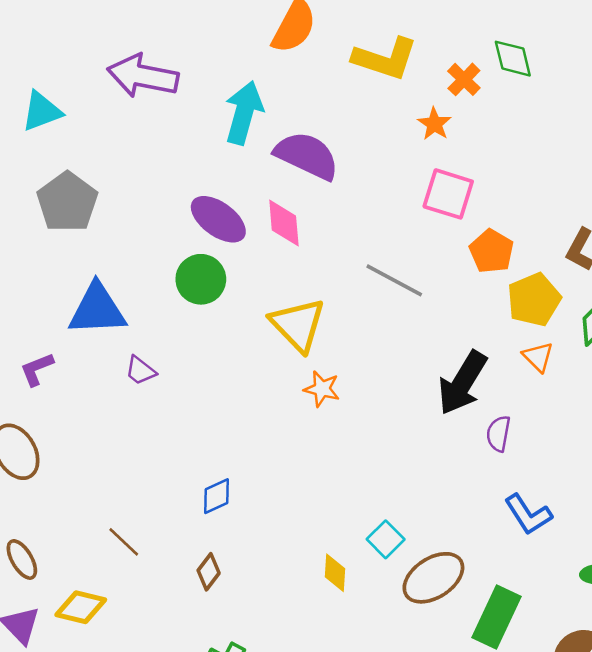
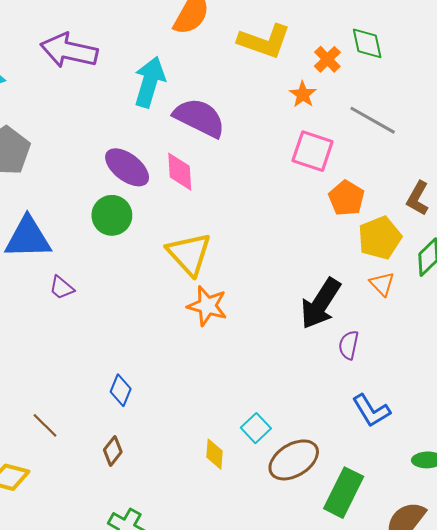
gray line: (394, 280) -> (373, 120), moved
orange star: (322, 389) -> (207, 306), size x1.4
blue diamond: (217, 496) -> (121, 390), turned -44

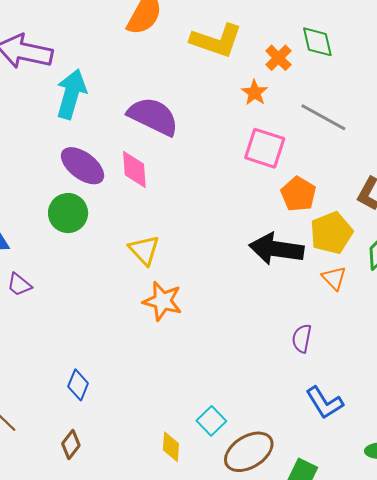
cyan arrow: (150, 82) -> (71, 94), moved
yellow triangle: (189, 254) -> (144, 250), size x0.7
black arrow: (321, 304) -> (276, 249), moved, turned 66

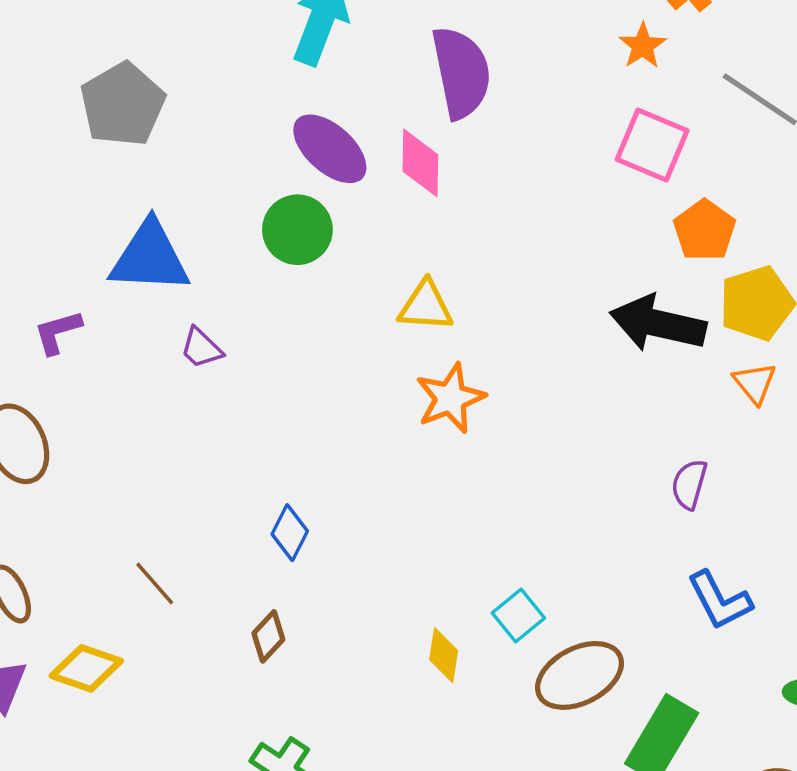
purple semicircle: (153, 116) -> (461, 73), turned 48
yellow triangle: (144, 250) -> (426, 306), turned -48
orange star: (163, 301) -> (450, 398), turned 30

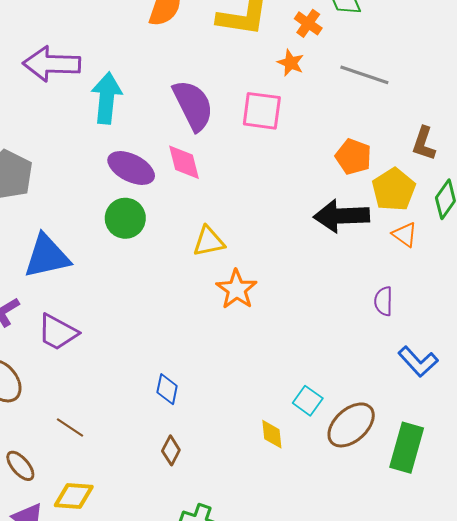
pink square: (652, 145) -> (262, 111), moved
purple trapezoid: (201, 348) -> (58, 332), moved, size x1.6
brown line: (155, 583) -> (70, 427), moved

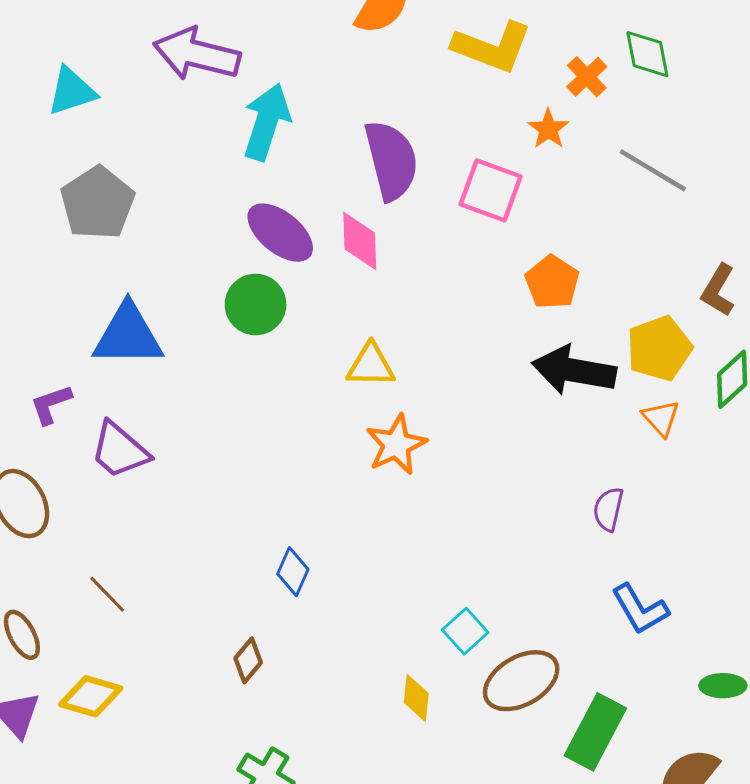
orange pentagon: (353, 157) -> (552, 282), moved
blue diamond: (167, 389) -> (293, 572), moved
yellow diamond: (272, 434) -> (416, 698), moved

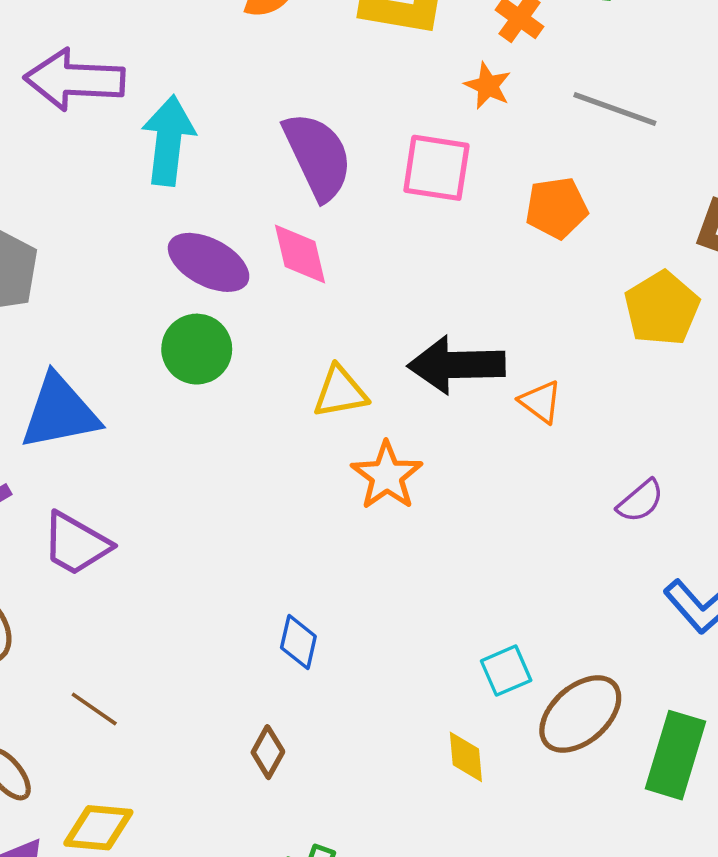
orange pentagon: (552, 282) -> (556, 208), moved, turned -30
black arrow: (574, 370) -> (456, 365), moved
orange triangle: (661, 418) -> (540, 402), moved
purple semicircle: (608, 509) -> (640, 501), turned -132
cyan square: (465, 631) -> (506, 671), turned 30

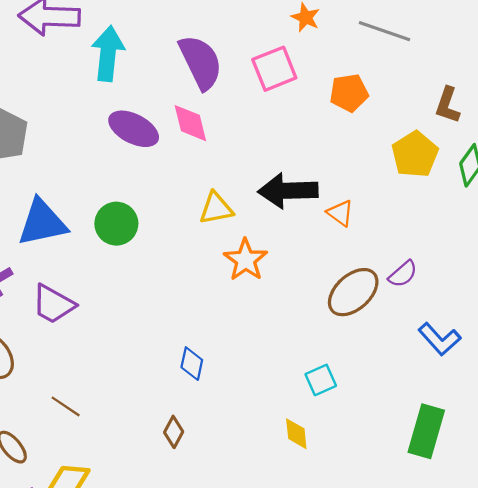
pink square: (436, 168) -> (274, 69), turned -30
green circle: (197, 349) -> (116, 224), moved
brown ellipse: (580, 714) -> (353, 292), moved

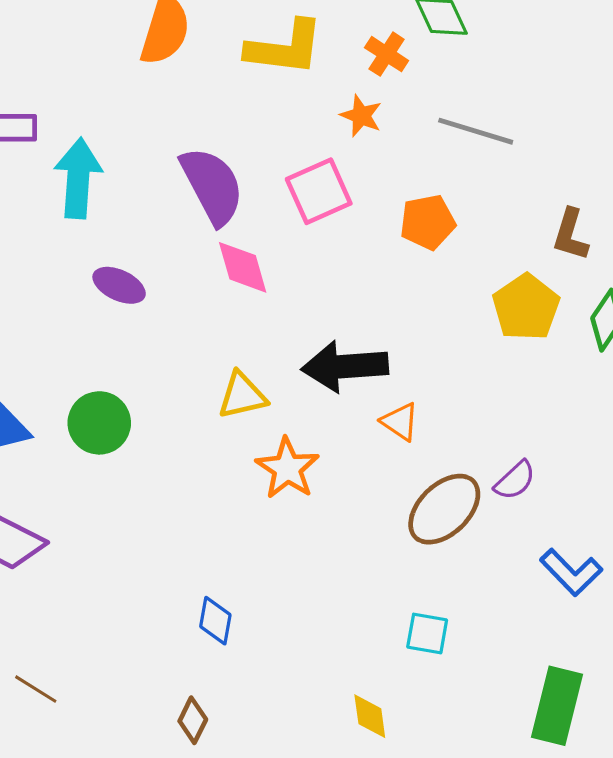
pink diamond: (190, 123) -> (243, 267), moved
purple ellipse: (134, 129) -> (119, 285), size x0.7
orange triangle: (340, 213) -> (400, 422), moved
cyan square: (321, 380) -> (427, 634), moved, turned 36

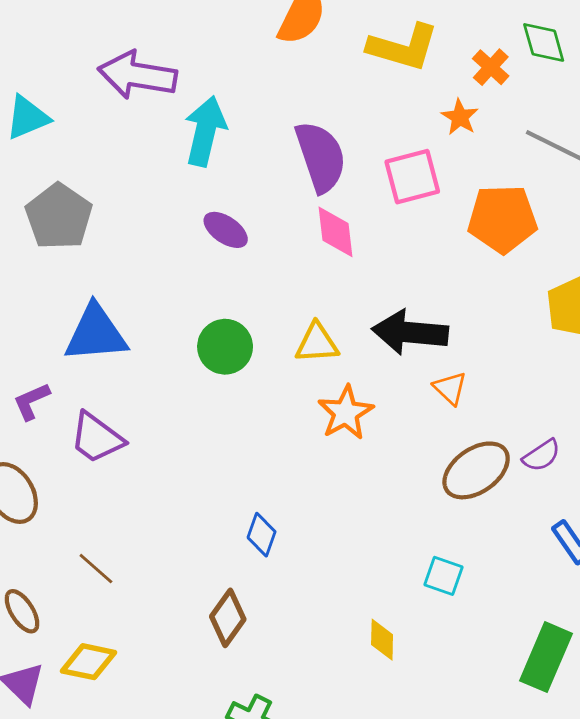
orange pentagon: (428, 222) -> (502, 219), size x1.4
green circle: (99, 423) -> (225, 347), moved
brown diamond: (193, 720) -> (228, 618), size x1.4

